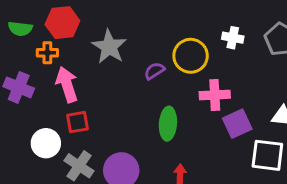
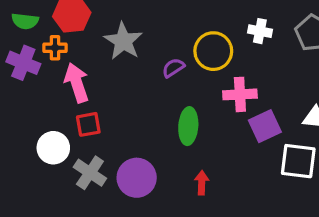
purple cross: (19, 87) -> (23, 63), moved

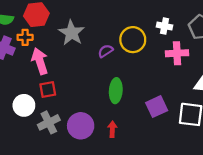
pink cross: (240, 94) -> (177, 53), moved
purple square: (265, 126) -> (157, 107), moved
gray cross: (90, 173) -> (49, 122), turned 30
red arrow: (202, 183) -> (112, 129), moved

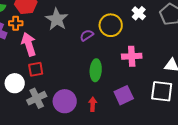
white cross: (165, 26) -> (139, 13), turned 32
pink cross: (177, 53) -> (132, 56), moved
purple square: (157, 107) -> (124, 95), moved

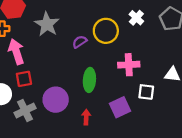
white square: (162, 91) -> (146, 92), moved, size x0.7
purple circle: (65, 101) -> (56, 100), moved

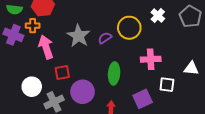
gray star: (47, 24) -> (78, 36), moved
red square: (24, 79) -> (62, 72), moved

